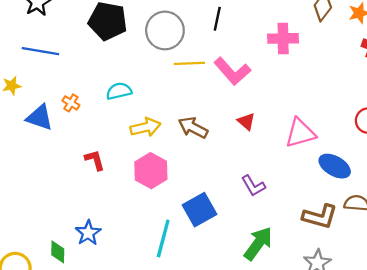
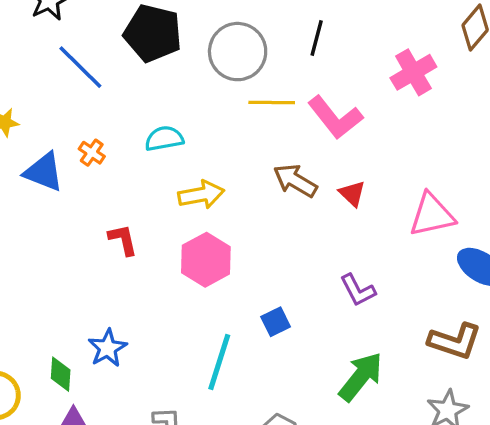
pink cross: (283, 38) -> (413, 72), turned -32
blue line: (40, 51) -> (80, 67), moved, turned 32
brown arrow: (193, 128) -> (295, 181), moved
blue square: (199, 210) -> (276, 322), size x0.6

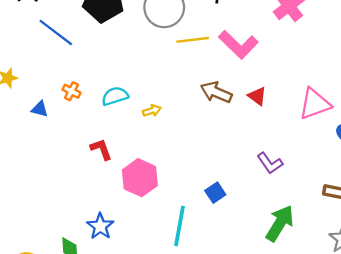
cyan semicircle: (164, 139) -> (115, 96), moved
blue triangle: (44, 172) -> (40, 109), size x0.6
yellow arrow: (201, 195) -> (152, 111), size x0.6
pink hexagon: (206, 260) -> (140, 178), moved

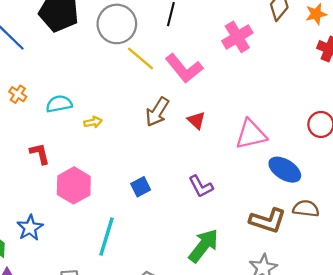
yellow line: (193, 40) -> (141, 59), turned 40
brown arrow: (216, 92) -> (157, 112), turned -88
blue square: (215, 193) -> (141, 187), moved

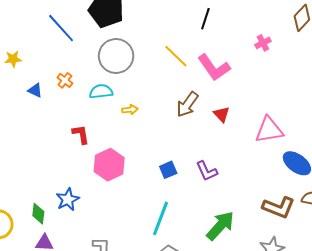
gray circle: (117, 24) -> (116, 56), moved
pink cross: (237, 37) -> (263, 43), size x0.6
purple L-shape: (201, 186) -> (207, 171), moved
cyan line: (107, 237) -> (160, 218), moved

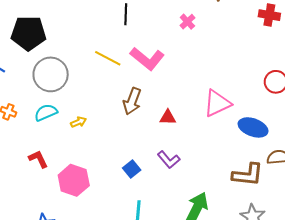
red triangle: (222, 114) -> (168, 117), moved, turned -30

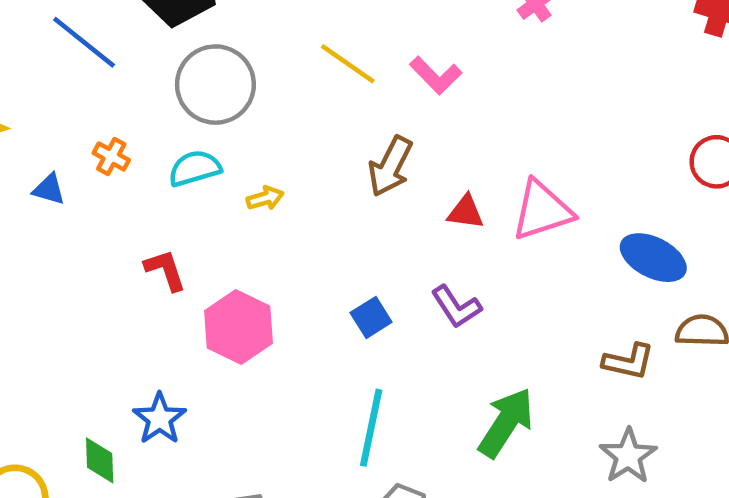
pink L-shape: (147, 59) -> (436, 75), size x0.7
pink triangle: (217, 103) -> (542, 210), moved
brown L-shape: (248, 175) -> (628, 362), size x0.7

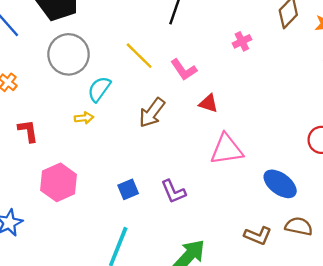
cyan semicircle: (195, 168) -> (99, 89), moved, turned -48
red triangle: (466, 212) -> (208, 103), moved
red L-shape: (165, 270) -> (28, 131), moved

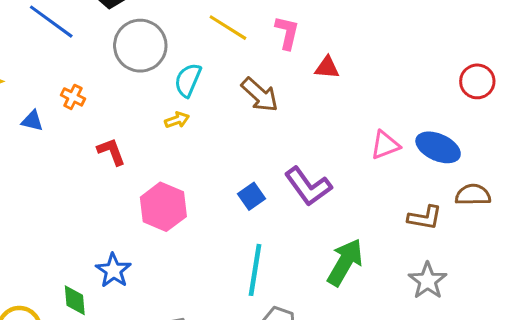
pink L-shape: (184, 70) -> (287, 33), turned -120
brown arrow: (152, 113) -> (260, 95), turned -72
pink triangle: (227, 149) -> (385, 145), moved, size x0.7
purple L-shape: (173, 192) -> (308, 186), size x1.4

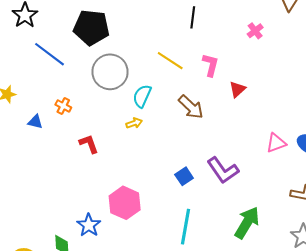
red triangle: (327, 68) -> (237, 89), turned -48
pink hexagon: (163, 207) -> (125, 203), moved

